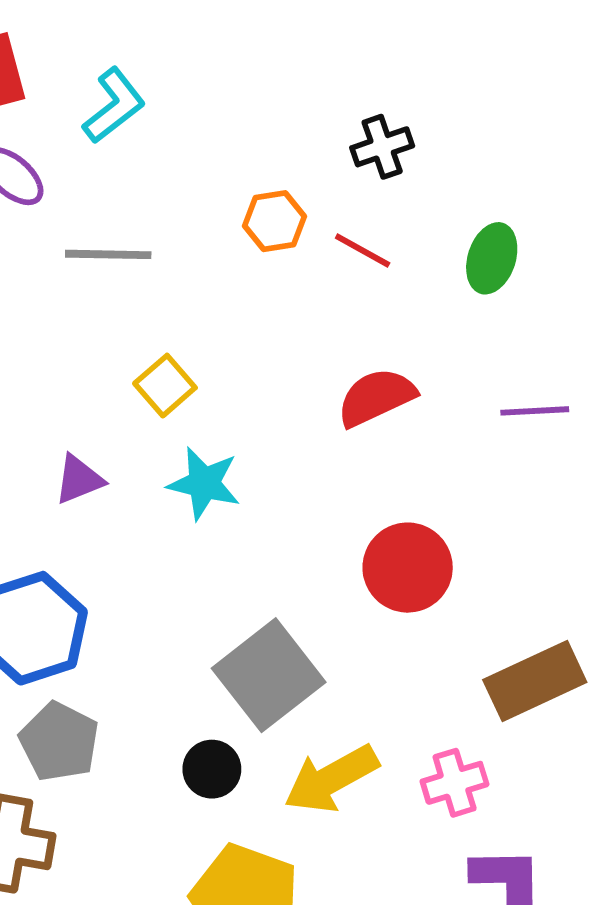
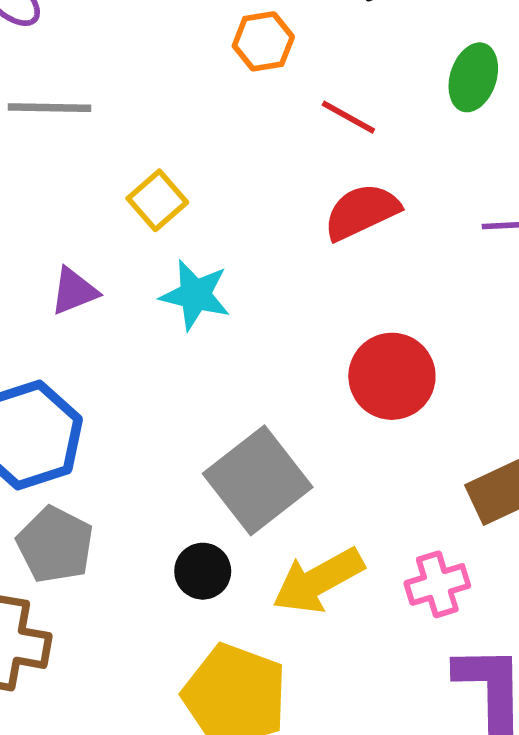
red line: (363, 250) -> (348, 117), moved
gray line: (108, 254) -> (49, 108), moved

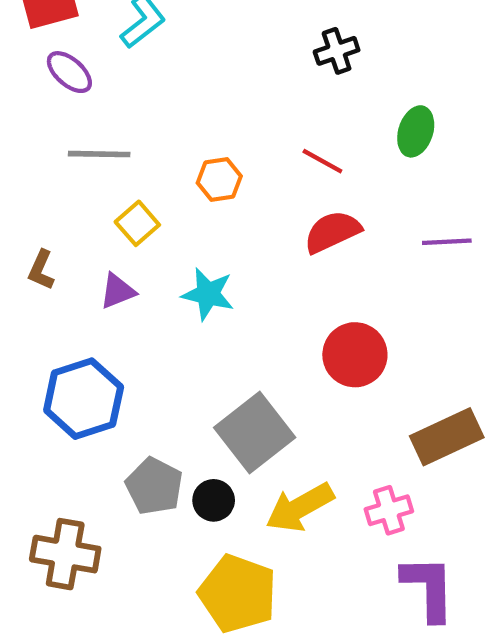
orange hexagon: (263, 41) -> (219, 179), moved
yellow square: (157, 200) -> (137, 223), moved
gray pentagon: (55, 545) -> (154, 486), moved

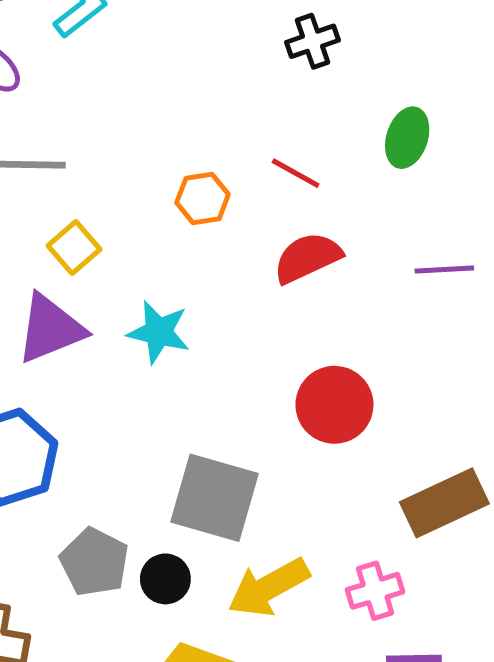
orange hexagon: (219, 179) -> (203, 198), moved
purple triangle: (117, 291) -> (50, 329), size x1.6
gray square: (255, 432) -> (214, 498), turned -36

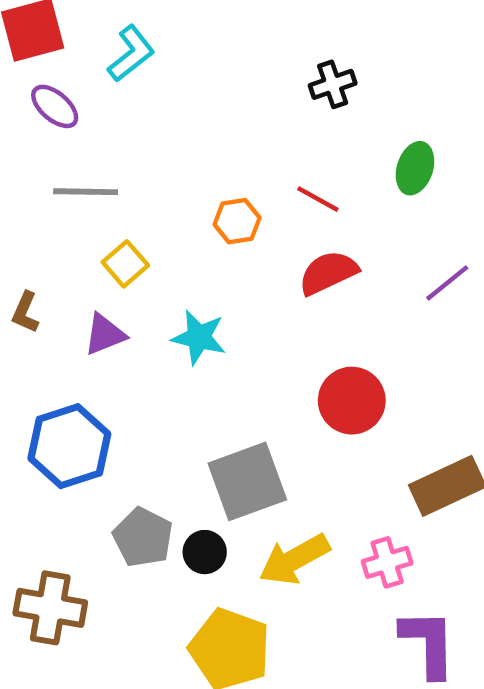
purple line: (444, 270) -> (447, 283), turned -36
purple triangle: (50, 329) -> (105, 334), size x0.7
gray square: (214, 498) -> (247, 481), turned -36

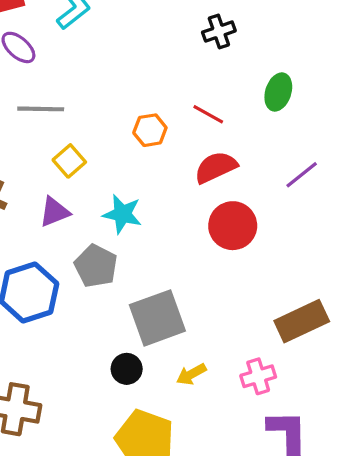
red circle: (352, 401) -> (233, 226), moved
gray pentagon: (143, 537) -> (96, 266), moved
yellow arrow: (294, 559) -> (191, 374), size x0.6

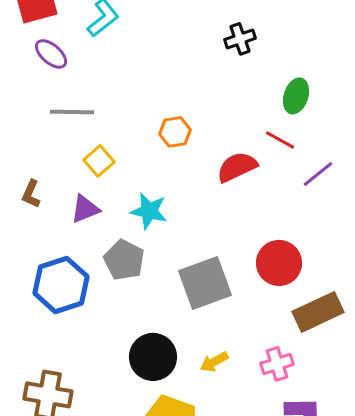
red line: (208, 114) -> (280, 140), moved
red circle: (233, 226) -> (279, 263), moved
gray square: (157, 318) -> (205, 283), moved
black circle: (127, 369) -> (153, 357), size x1.6

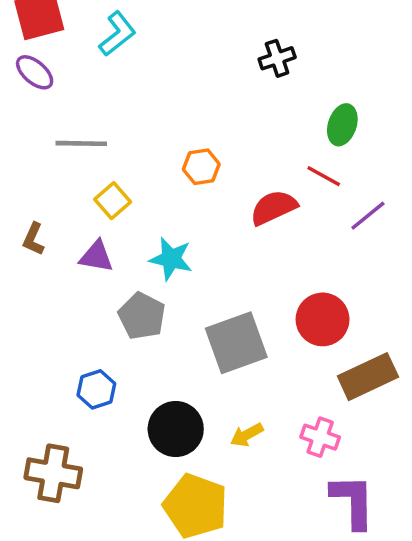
purple ellipse: (51, 54) -> (35, 72), moved
purple triangle: (85, 209) -> (96, 256), turned 32
blue hexagon: (61, 285) -> (96, 389), moved, size x0.6
pink cross: (277, 364) -> (320, 437), turned 36

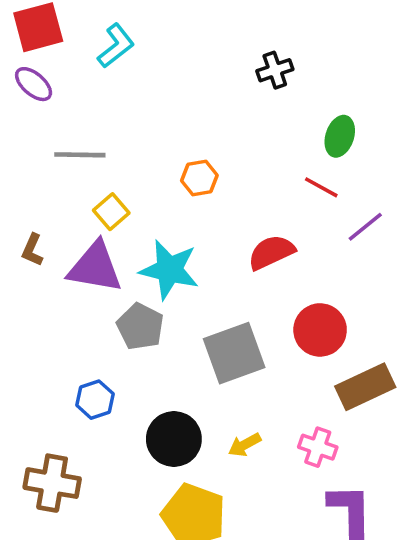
red semicircle: (274, 208) -> (271, 252), moved
purple triangle: (96, 256) -> (95, 267), size x1.6
cyan star: (171, 259) -> (169, 270), size x1.4

